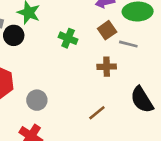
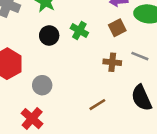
black circle: (14, 35) -> (49, 35), moved
gray line: (128, 44) -> (140, 56), moved

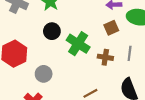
green cross: (79, 31) -> (78, 44), moved, size x1.5
gray line: (140, 56) -> (130, 53), turned 72

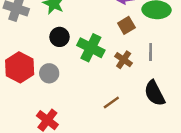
brown cross: (105, 57) -> (124, 60), turned 32
gray circle: (44, 74) -> (49, 73), moved

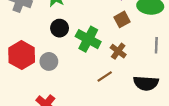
gray line: (151, 52) -> (156, 45), moved
black semicircle: (155, 93) -> (146, 83), turned -60
brown line: (111, 103) -> (105, 77), moved

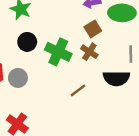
brown cross: (118, 51) -> (89, 52), moved
black semicircle: (146, 83) -> (116, 78), moved

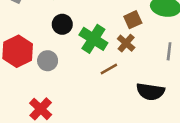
black semicircle: (116, 78) -> (150, 92), moved
brown line: (78, 90) -> (109, 69), moved

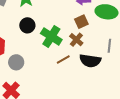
gray circle: (48, 61) -> (16, 62), moved
black semicircle: (150, 92) -> (90, 61), moved

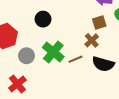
green cross: (51, 37) -> (53, 52), moved

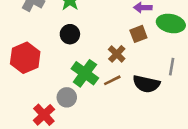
brown cross: (92, 40) -> (117, 54), moved
gray circle: (26, 56) -> (67, 97), moved

